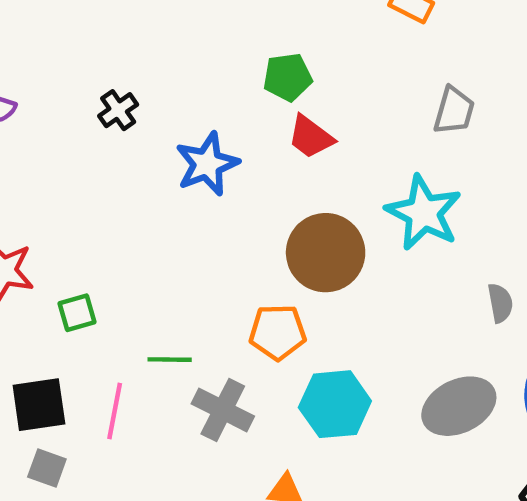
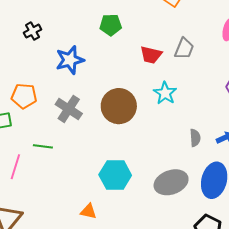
red trapezoid: (311, 137) -> (151, 55), moved, turned -30
cyan star: (424, 213) -> (165, 93), size x0.7
orange pentagon: (278, 332) -> (24, 96), moved
gray cross: (223, 410) -> (69, 109), moved

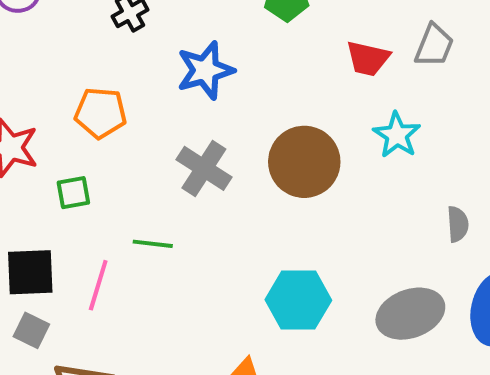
orange pentagon: (24, 96) -> (101, 113), moved

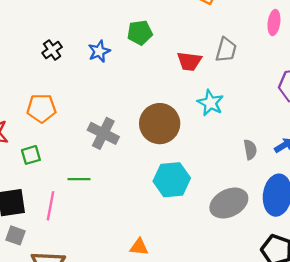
blue star: (205, 70) -> (99, 51), moved, size x0.7
cyan hexagon: (298, 300) -> (172, 180), moved

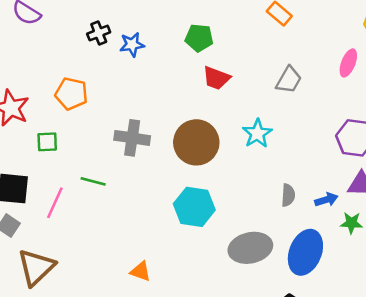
blue star: (99, 51) -> (132, 45), moved
red trapezoid: (189, 61) -> (216, 78), moved
gray cross: (103, 133) -> (132, 138), turned -32

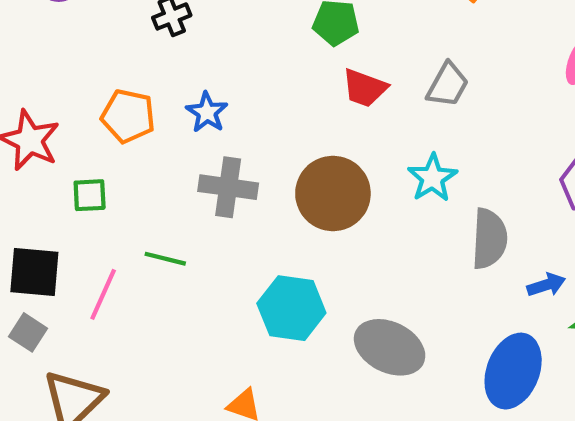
blue star: (132, 45) -> (207, 112), moved, turned -30
gray trapezoid: (289, 80) -> (448, 85), moved
gray semicircle: (288, 195) -> (489, 239), moved, size x1.6
cyan hexagon: (194, 207) -> (291, 308), moved
gray ellipse: (250, 248) -> (390, 347), moved, turned 39

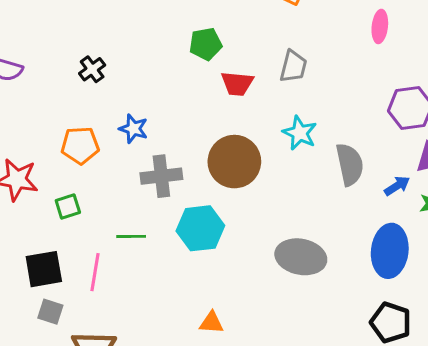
cyan hexagon: (291, 308) -> (200, 228), moved

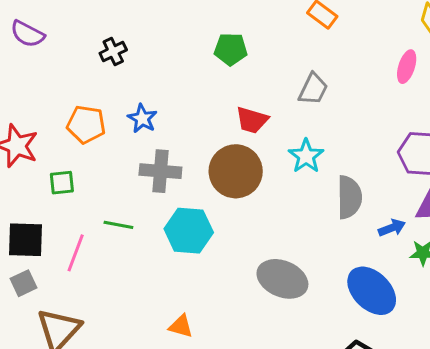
red trapezoid: (237, 84) -> (252, 120), moved
blue ellipse: (390, 251) -> (372, 291), turned -63
gray square: (50, 312) -> (23, 283), turned 35

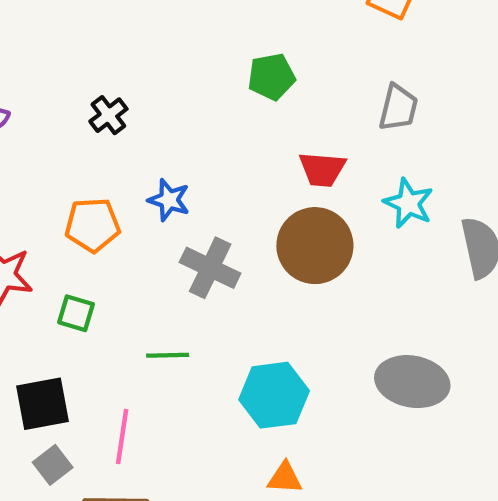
gray cross: (160, 171) -> (210, 268), turned 33
green square: (62, 183) -> (76, 313), turned 35
cyan hexagon: (189, 231) -> (274, 395), moved
pink line: (76, 253) -> (122, 436), moved

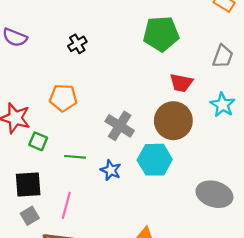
green pentagon: (271, 77) -> (161, 34), size x1.5
blue star: (169, 200) -> (111, 170), moved
green square: (76, 313) -> (38, 141), moved
green line: (168, 355) -> (75, 157), moved
cyan hexagon: (274, 395) -> (155, 160), moved

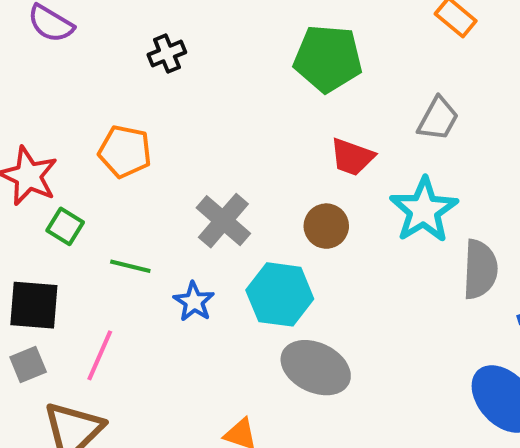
cyan star: (223, 105) -> (424, 210), size x1.4
brown circle: (173, 121) -> (326, 226), size x0.6
gray ellipse: (214, 194) -> (316, 368), moved

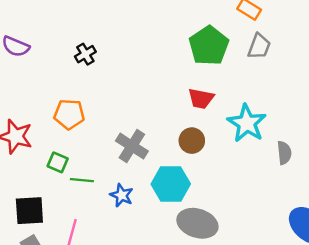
green pentagon: (328, 58) -> (209, 46), moved, turned -30
gray trapezoid: (438, 119) -> (259, 46), moved
green square: (65, 226) -> (58, 162), moved
gray semicircle: (480, 269) -> (284, 153), size x0.7

